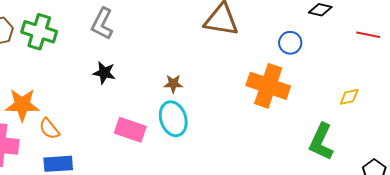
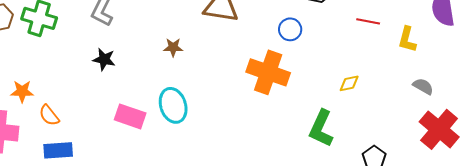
brown star: (173, 84) -> (173, 47), moved
orange star: (22, 105) -> (22, 91), size x0.7

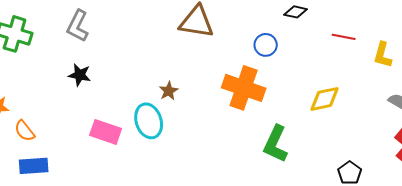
brown star: (173, 47) -> (169, 91), moved, turned -30
yellow diamond: (349, 83) -> (325, 99), size x1.5
green L-shape: (321, 128) -> (276, 144), moved

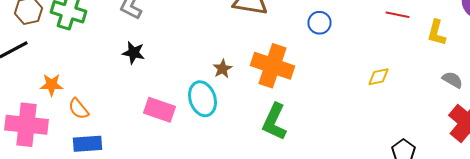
orange cross: (244, 88) -> (272, 66), moved
yellow diamond: (325, 99) -> (378, 77), size x0.7
green L-shape: (276, 144) -> (274, 122), moved

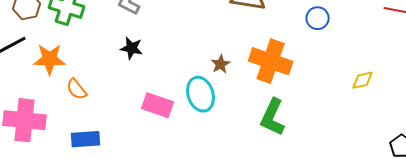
yellow diamond: (378, 77) -> (363, 80), moved
orange star: (52, 85) -> (50, 59), moved, size x1.4
orange semicircle: (78, 109) -> (77, 89), moved

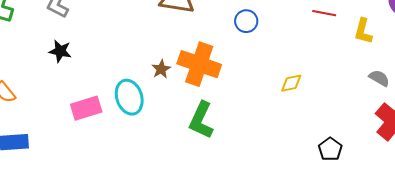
brown star: (221, 64) -> (161, 69), moved
pink rectangle: (158, 105) -> (86, 108), turned -36

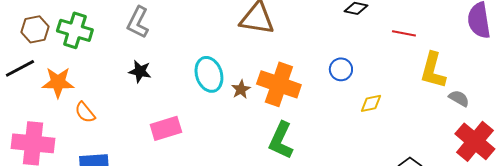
blue circle: (246, 21) -> (341, 69), moved
yellow L-shape: (363, 31) -> (433, 70), moved, size x1.4
cyan ellipse: (129, 97) -> (209, 74), moved

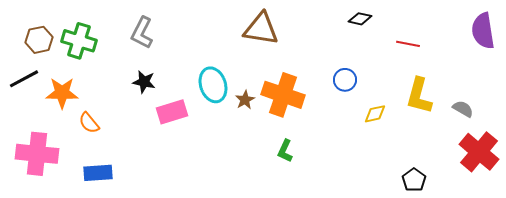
yellow L-shape: (433, 70) -> (419, 96), moved
pink rectangle: (166, 128) -> (172, 112), moved
green L-shape: (281, 140) -> (285, 151), size x0.6

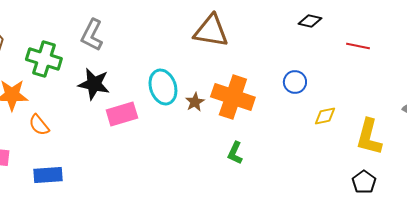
green cross: (79, 41) -> (44, 59), moved
black star: (144, 82) -> (94, 84), size x1.4
yellow L-shape: (419, 96) -> (369, 137), moved

